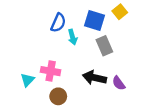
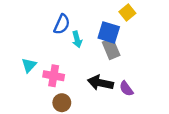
blue square: (94, 21) -> (109, 32), moved
cyan triangle: (27, 80) -> (29, 65), moved

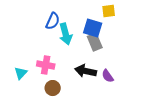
yellow square: (127, 12) -> (109, 11), turned 32
cyan arrow: (77, 39) -> (66, 34), size x1.5
cyan triangle: (29, 65) -> (21, 73), moved

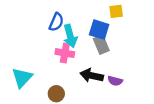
pink cross: (46, 65) -> (65, 53), moved
cyan triangle: (21, 73) -> (22, 78), size x1.5
purple semicircle: (108, 76) -> (115, 81), turned -40

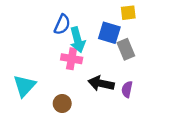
gray rectangle: (101, 45) -> (126, 49), moved
purple semicircle: (115, 81) -> (127, 89), turned 88

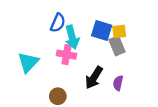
yellow square: (128, 13) -> (119, 32), moved
black arrow: (101, 83) -> (94, 78), turned -70
cyan triangle: (24, 86) -> (28, 62), moved

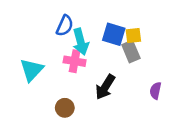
purple semicircle: (118, 83) -> (155, 91), moved

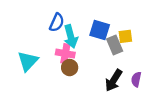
yellow square: (133, 35) -> (125, 36), moved
black arrow: (105, 87) -> (114, 80), moved
brown circle: (65, 108) -> (70, 68), moved

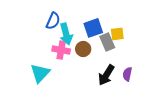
blue square: (100, 30) -> (93, 28), turned -36
cyan triangle: (28, 61) -> (40, 73), moved
brown circle: (70, 68) -> (83, 49), moved

